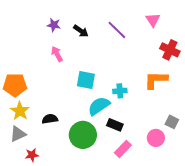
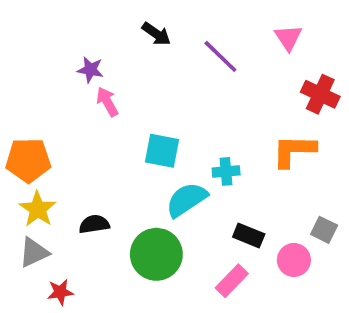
purple star: (54, 25) -> (90, 70), moved
black arrow: (81, 31) -> (156, 34), moved
black rectangle: (115, 125) -> (249, 235), moved

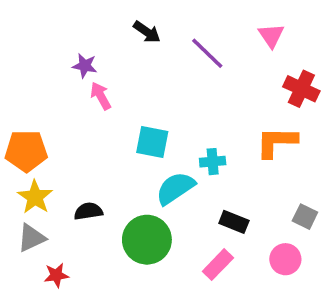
pink circle: (294, 260) -> (285, 259), moved

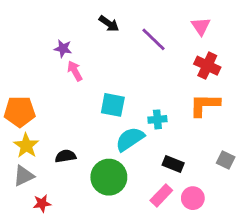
red cross: (301, 89) -> (207, 66), moved
pink circle: (285, 259) -> (193, 198), moved

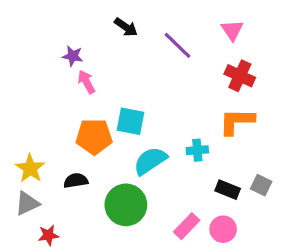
orange pentagon: (20, 112) -> (94, 137), moved
cyan cross: (157, 119) -> (197, 150), moved
black rectangle: (173, 164) -> (228, 190), moved

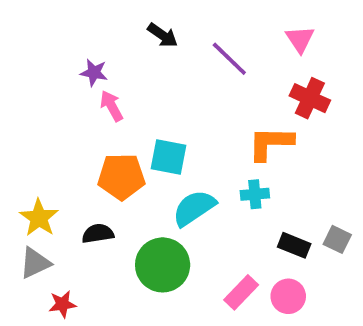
orange L-shape: (237, 121) -> (271, 143), moved

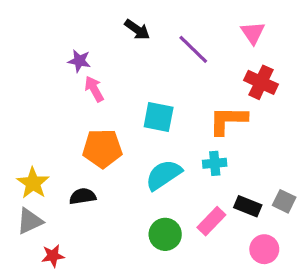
cyan square: (168, 157) -> (159, 117), moved
green circle: (163, 265) -> (165, 234), moved, size x0.7
pink rectangle: (241, 292) -> (211, 221), moved
pink circle: (288, 296) -> (264, 249), moved

